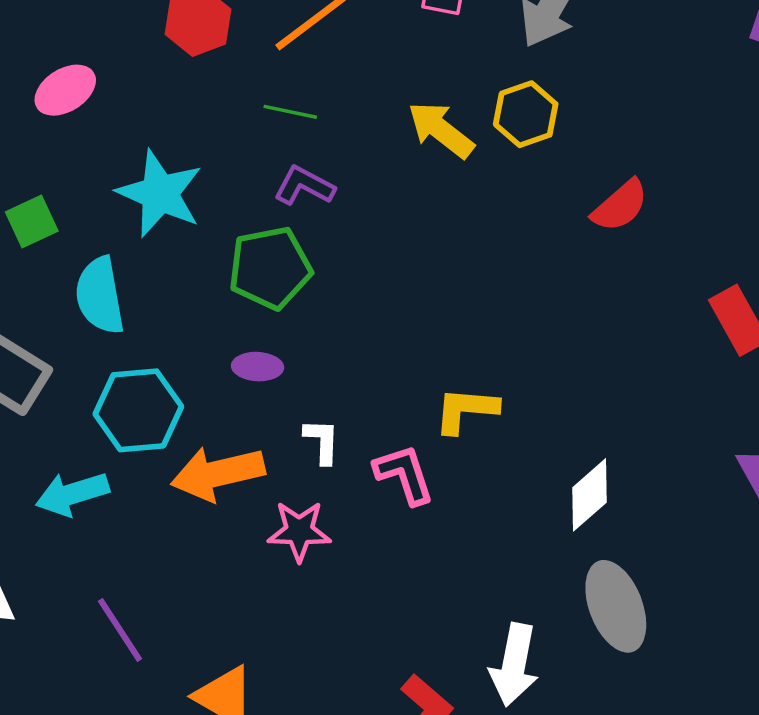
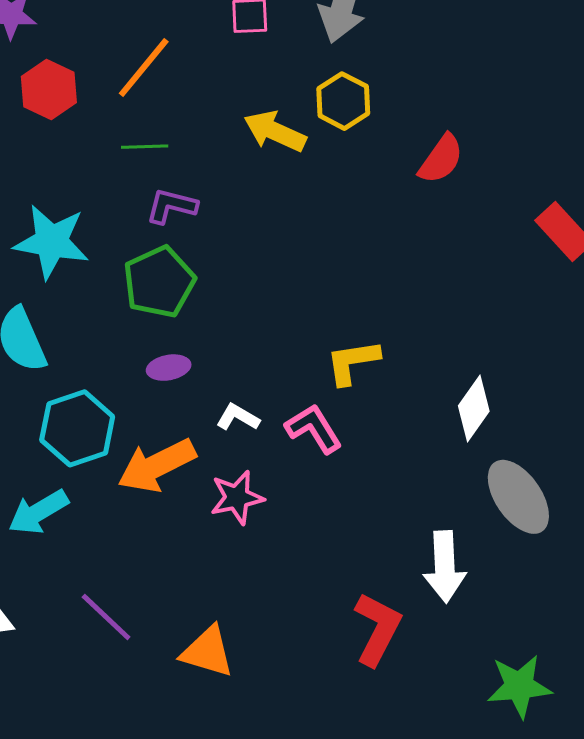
white L-shape: (322, 441) -> (238, 417), turned -48

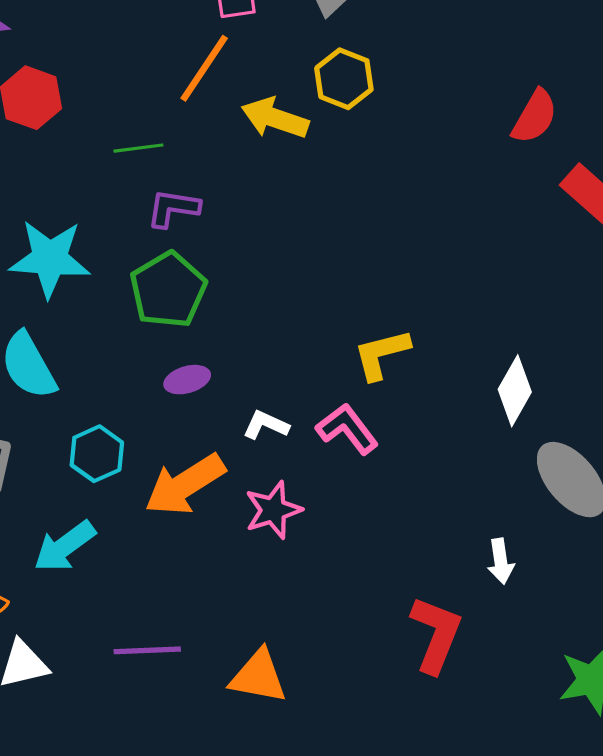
orange line: (144, 68) -> (204, 68), moved
red semicircle: (441, 159) -> (535, 117), moved
cyan hexagon: (77, 428) -> (97, 454), size x0.7
white arrow: (445, 567) -> (501, 561), size x0.6
purple line: (106, 617) -> (147, 650), turned -40

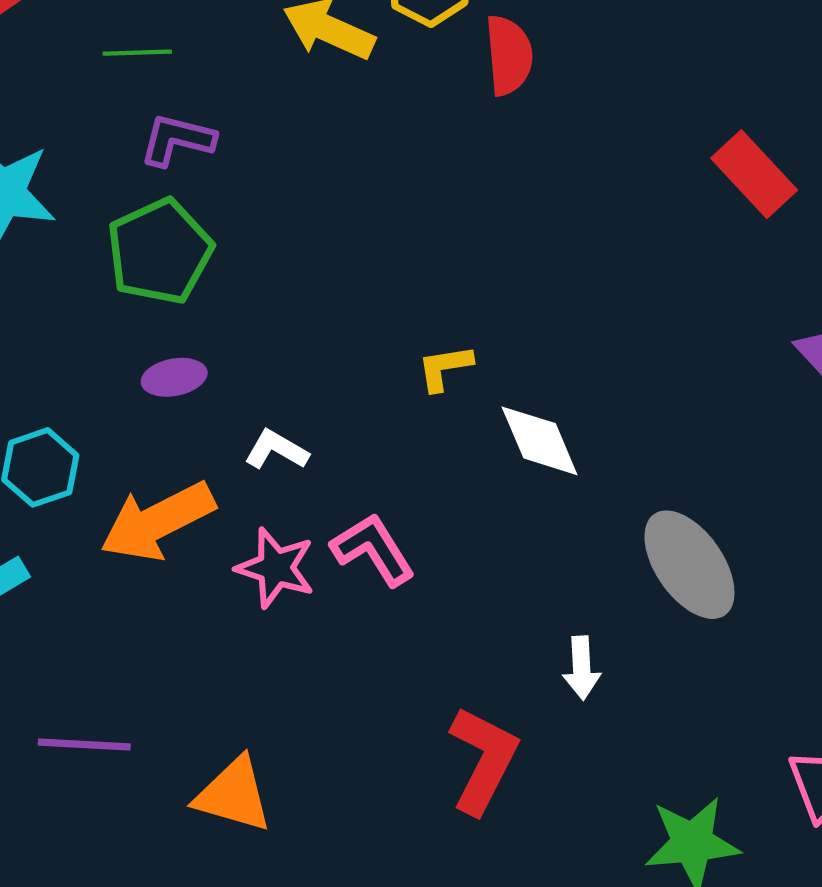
red semicircle: (535, 117) -> (509, 55), moved, turned -40
yellow L-shape: (381, 354) -> (445, 368), size x0.7
white diamond: (515, 391) -> (540, 441), moved, turned -58
pink L-shape: (347, 429) -> (373, 549), moved
pink star: (273, 510) -> (276, 568), turned 30

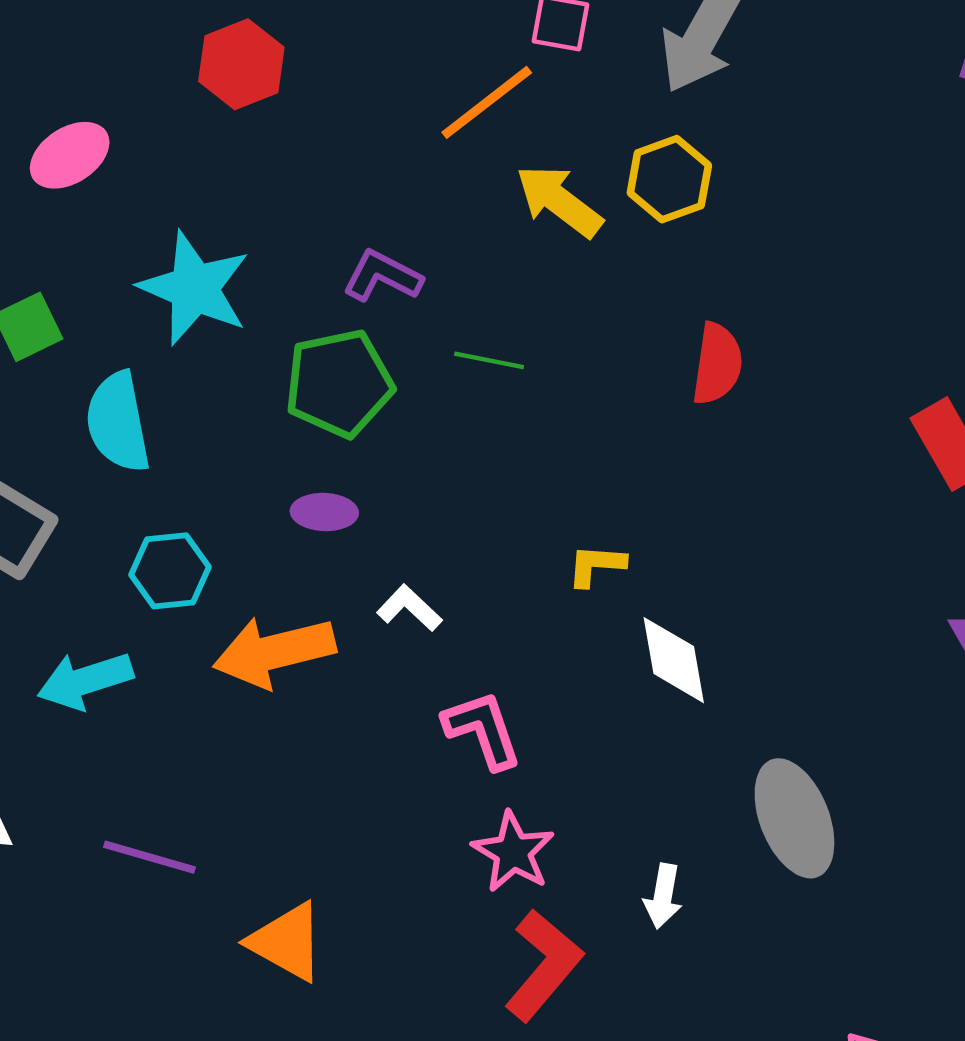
green line: (137, 53) -> (489, 360), moved
red semicircle: (509, 55) -> (717, 364), moved
pink star: (276, 568) -> (513, 852), moved

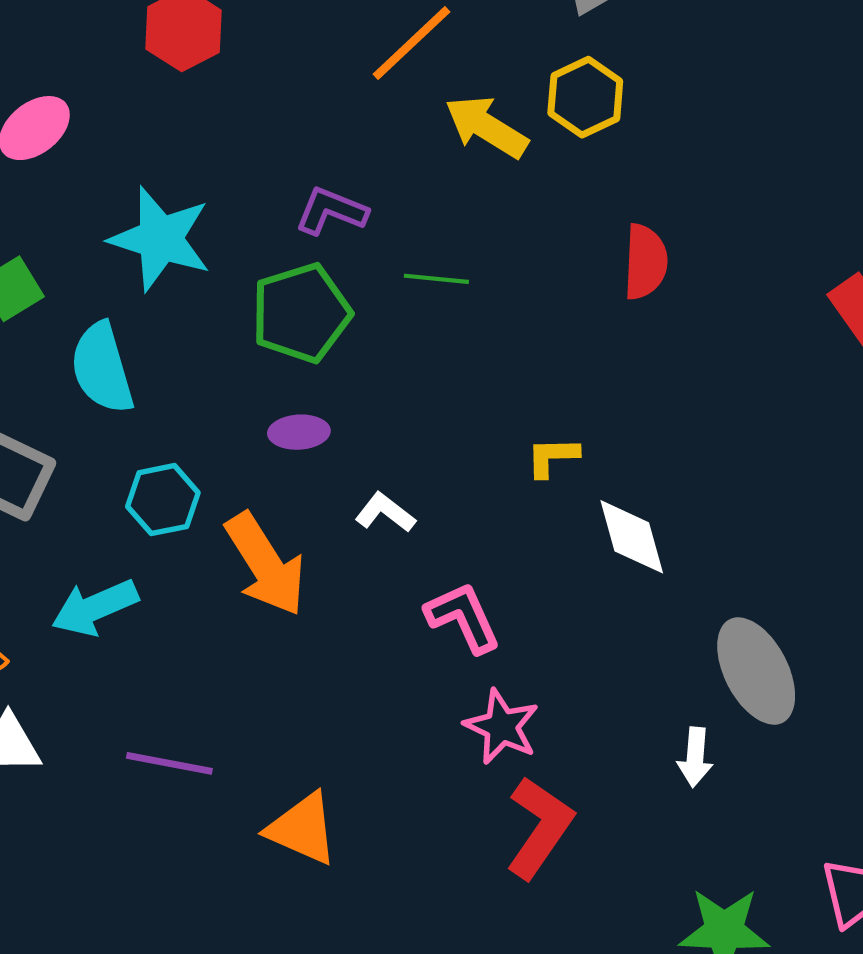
orange arrow: (274, 652) -> (265, 564), turned -103
white arrow: (663, 896) -> (695, 757), moved

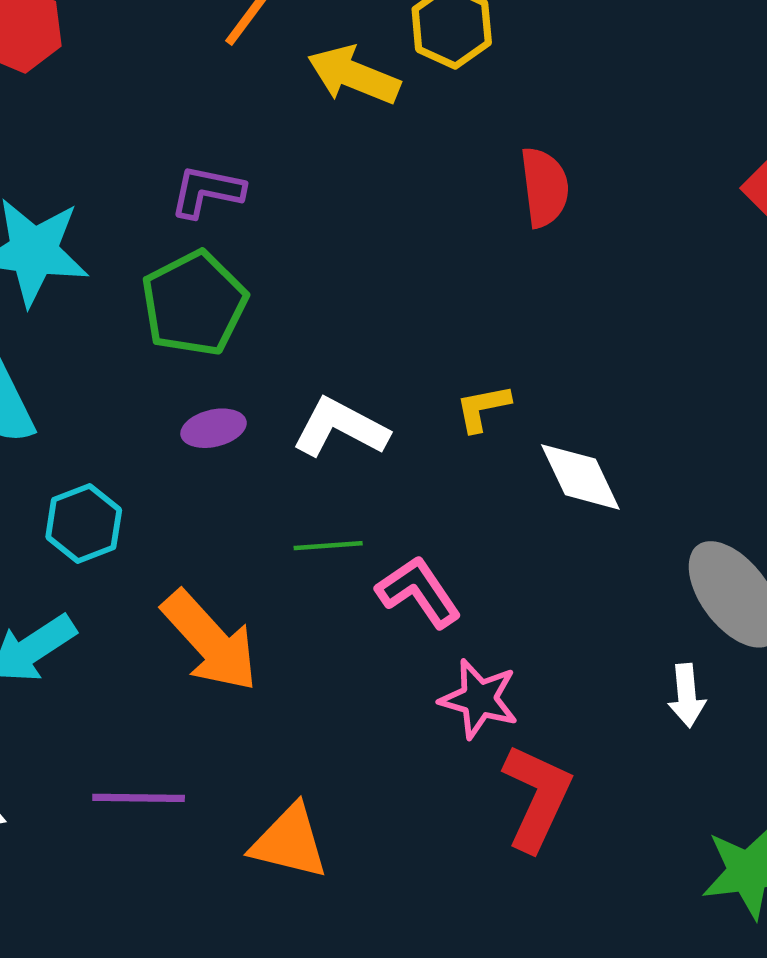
green line: (436, 279) -> (328, 546), moved
white L-shape: (385, 513) -> (340, 428), moved, size x1.5
orange arrow: (265, 564) -> (210, 641), moved

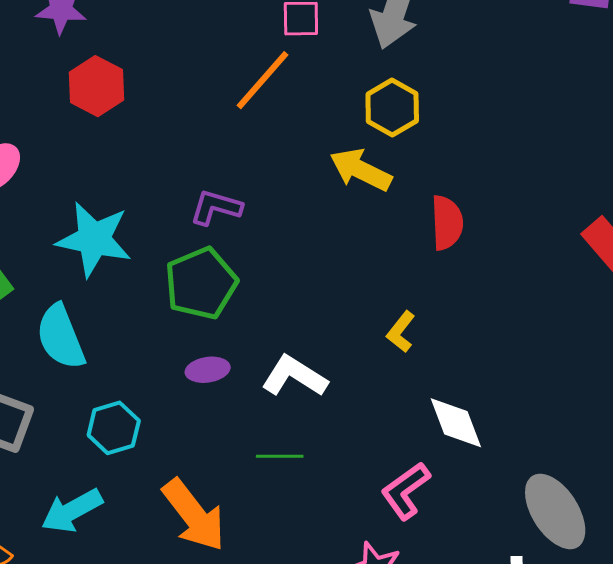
yellow arrow: (354, 75) -> (361, 170), moved
yellow L-shape: (483, 408) -> (401, 332), moved, turned -45
pink L-shape: (419, 592) -> (406, 491), moved, turned -96

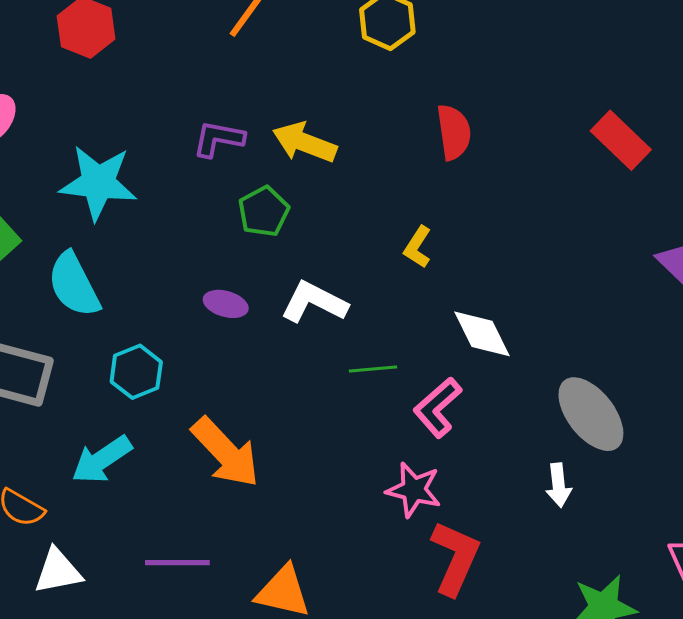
yellow arrow: (361, 170) -> (305, 143), moved
green pentagon: (201, 283) -> (264, 212), moved, size x0.7
purple ellipse: (208, 370) -> (226, 304), turned 30
green line: (280, 456) -> (373, 369), moved

